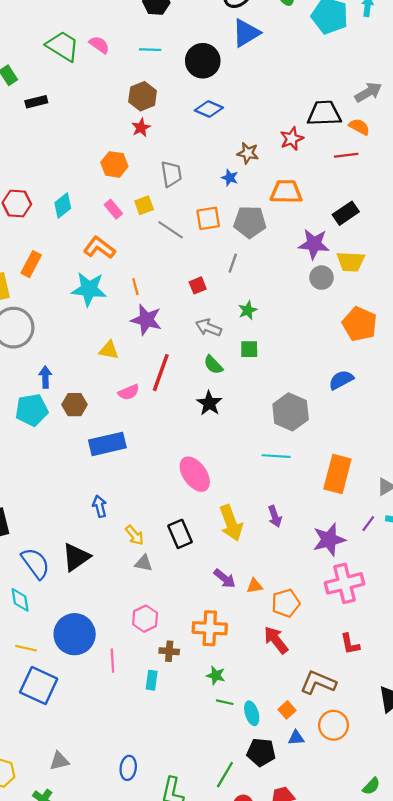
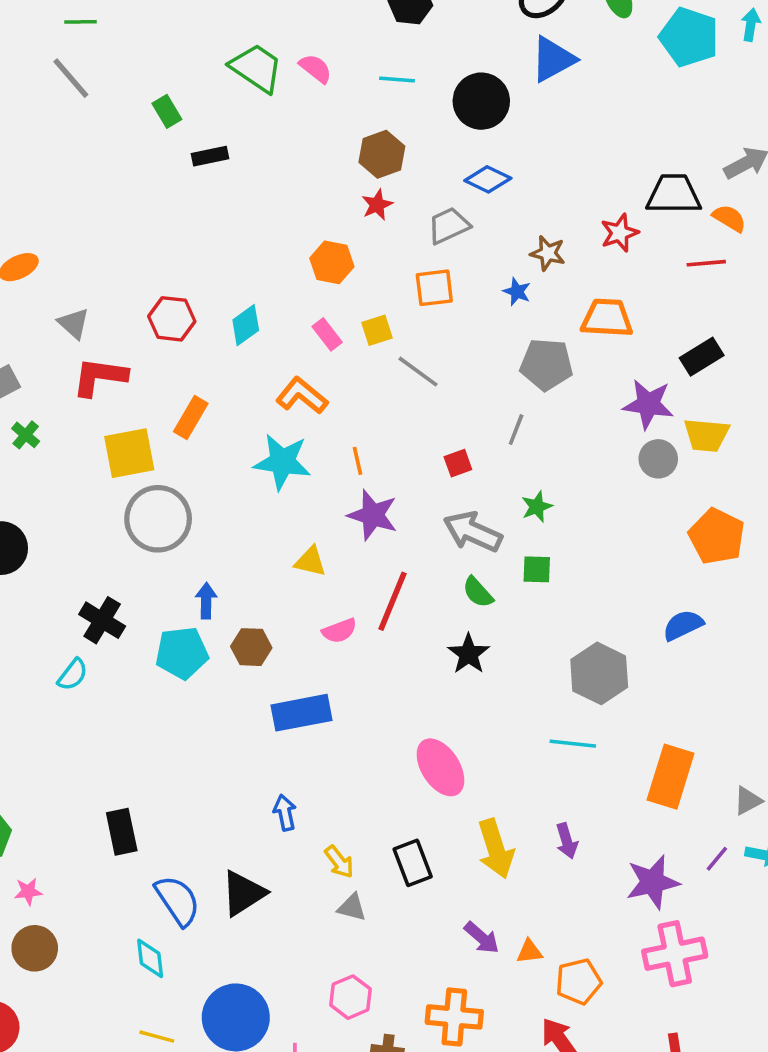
gray trapezoid: (171, 174) -> (449, 226), moved, turned -108
orange square: (208, 218) -> (434, 288), moved
gray arrow: (209, 327) -> (473, 532), size x1.4

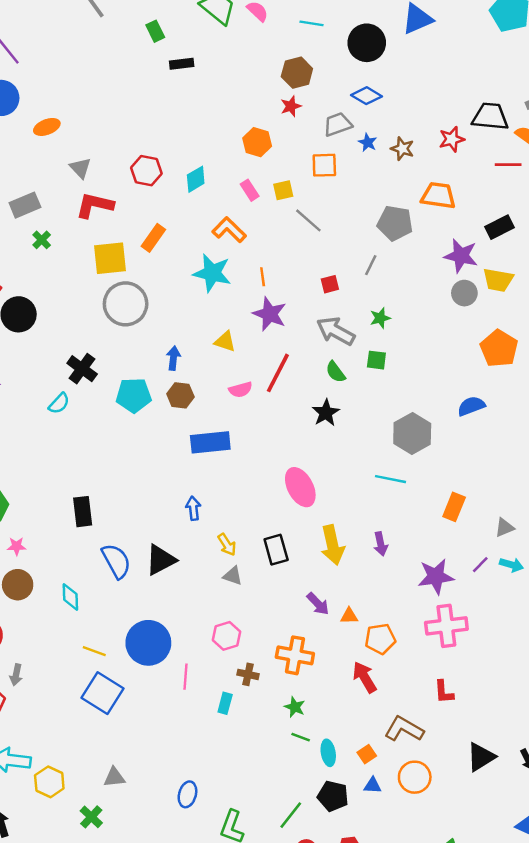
blue star: (517, 292) -> (368, 143), moved
blue arrow: (206, 601) -> (173, 358), moved
orange rectangle: (671, 777) -> (454, 507), size x0.7
cyan diamond: (150, 958) -> (70, 597), moved

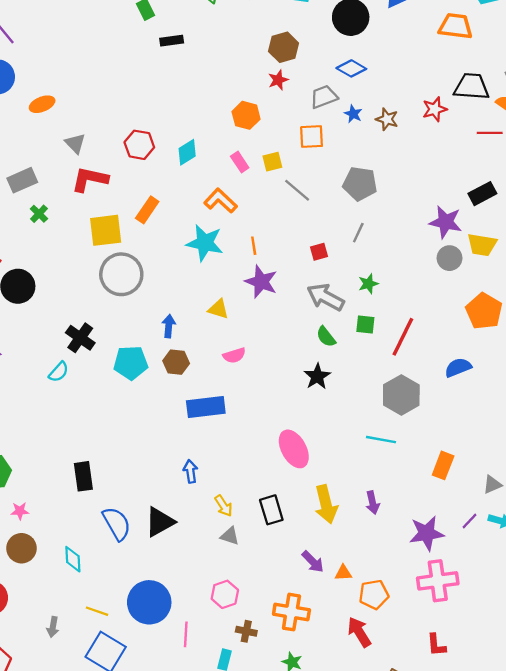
orange trapezoid: (438, 196) -> (456, 26), moved
gray pentagon: (395, 223) -> (360, 184), moved
red line: (278, 373) -> (403, 337), moved
gray arrow: (16, 675) -> (53, 627), moved

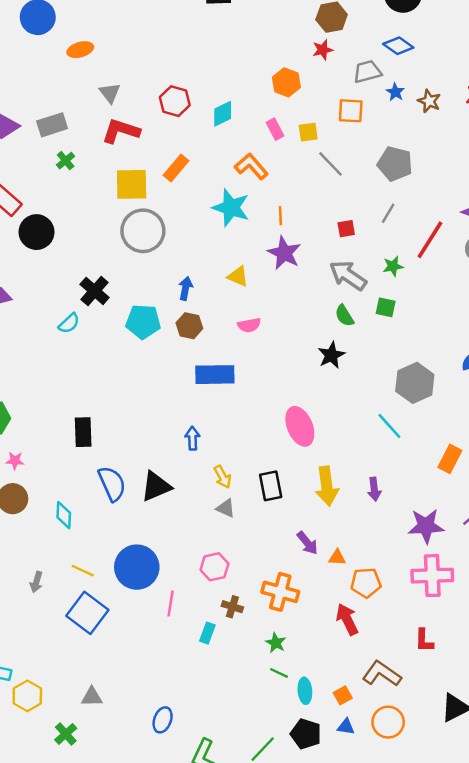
red line: (403, 337) -> (430, 240), moved
cyan line: (381, 440) -> (389, 426), turned 32

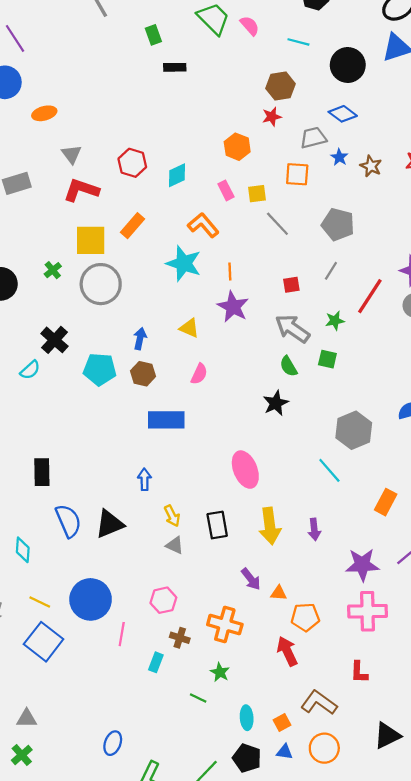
green cross: (66, 161) -> (53, 270), moved
pink semicircle: (249, 325) -> (199, 374), turned -55
green line: (279, 673) -> (198, 698), moved
gray triangle: (92, 697) -> (27, 719), moved

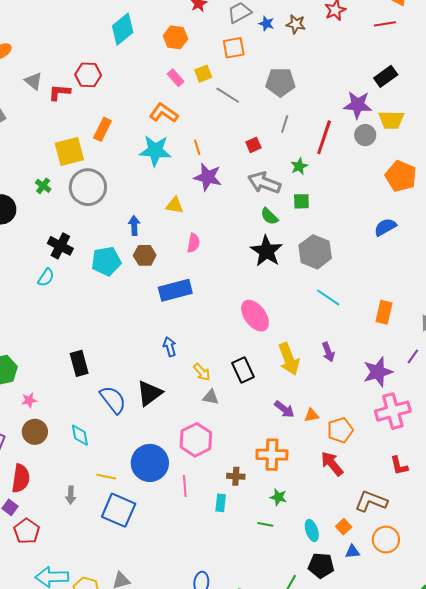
cyan diamond: (177, 175) -> (123, 29), moved, size x1.4
red L-shape: (81, 190) -> (59, 92), moved, size x0.7
black star: (276, 403) -> (266, 251), size x1.4
gray hexagon: (354, 430) -> (315, 252), moved
pink hexagon: (163, 600) -> (196, 440), moved, size x1.4

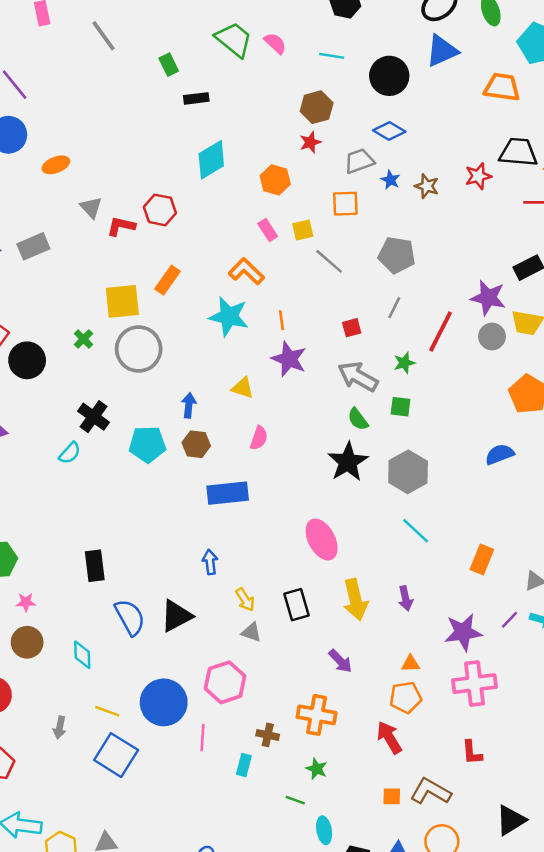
orange triangle: (312, 415) -> (411, 664), moved
orange square: (344, 527) -> (392, 796), moved, turned 35
cyan ellipse: (312, 530) -> (324, 830), moved

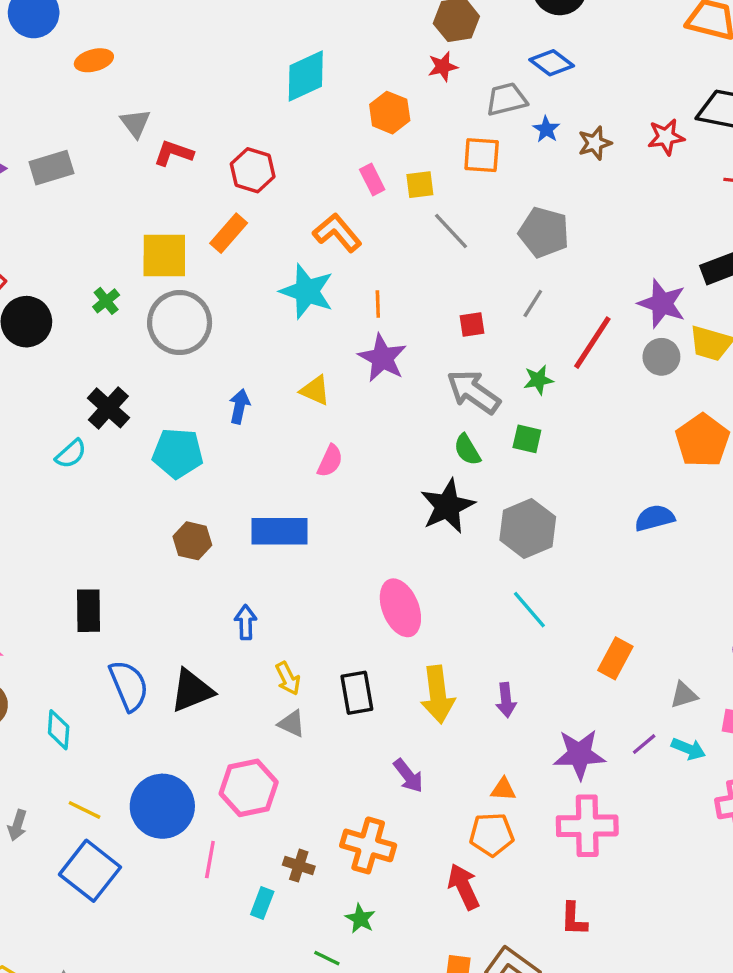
brown star: (427, 186) -> (595, 143), turned 30
red hexagon: (160, 210) -> (253, 170), moved
brown hexagon: (196, 444) -> (192, 541), moved

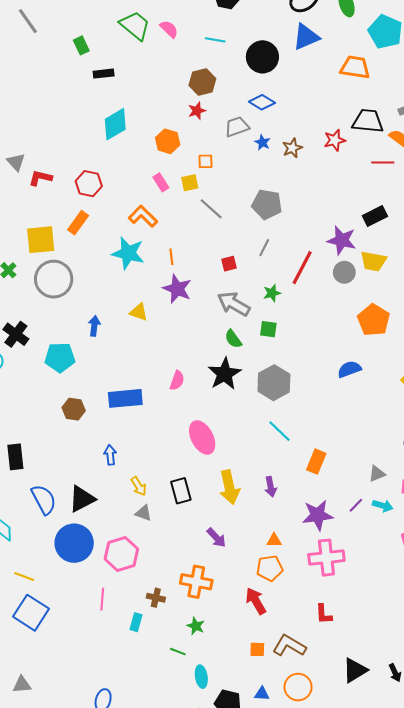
orange square: (482, 155) -> (206, 161), moved, size x0.7
pink semicircle: (330, 461) -> (177, 381), moved
orange rectangle: (615, 658) -> (316, 462), moved
blue circle: (162, 806) -> (74, 543), moved

